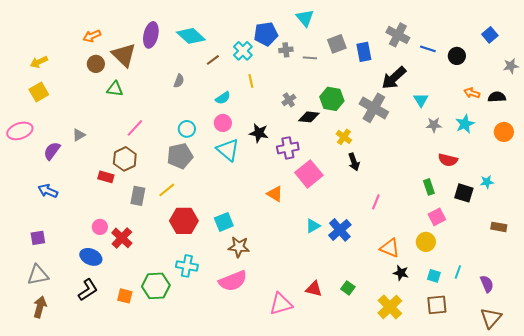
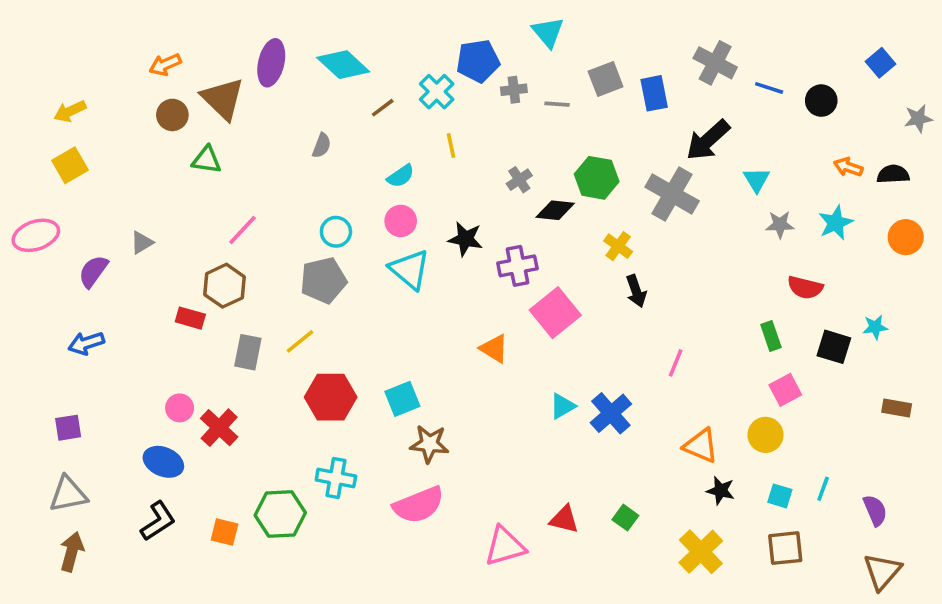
blue arrow: (48, 191) -> (86, 343), turned -42

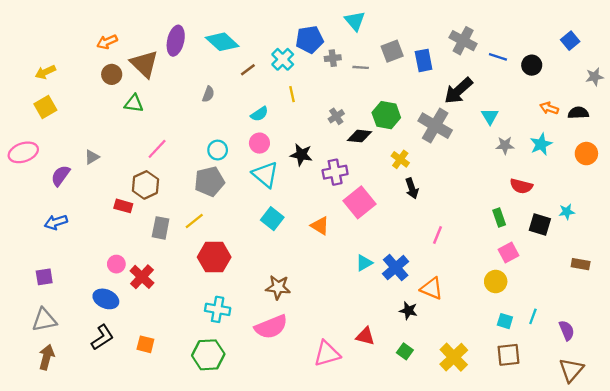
cyan square: (402, 399) -> (272, 219), moved, turned -30
orange triangle: (701, 446) -> (432, 288), moved
black star: (721, 491) -> (408, 311), moved
green hexagon: (280, 514) -> (208, 355), moved
green square: (625, 518) -> (405, 351), moved

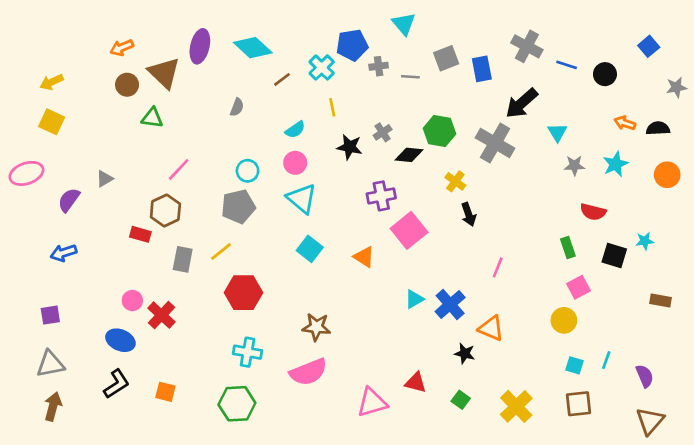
yellow square: (45, 107) -> (52, 122), turned -35
black star: (301, 155) -> (349, 147), moved

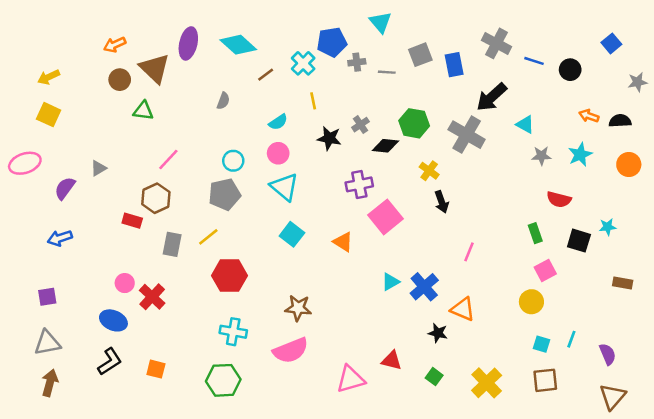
cyan triangle: (557, 132) -> (525, 125), turned -30

